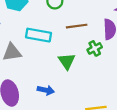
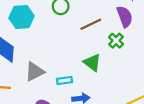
cyan rectangle: (38, 35) -> (64, 81), moved, size x0.6

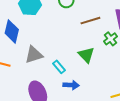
cyan rectangle: (64, 81) -> (59, 67), turned 48

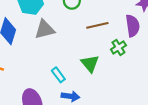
gray triangle: (34, 55) -> (45, 29), moved

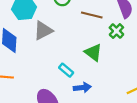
brown line: (97, 25) -> (92, 15), turned 40

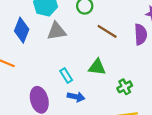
green cross: (116, 31) -> (125, 87), moved
green triangle: (93, 52) -> (97, 67), turned -48

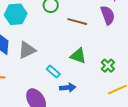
gray triangle: (57, 31) -> (27, 50), moved
green triangle: (97, 67) -> (78, 56), turned 30

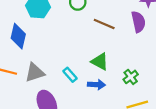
gray triangle: (27, 50) -> (35, 73), moved
blue arrow: (68, 88) -> (96, 85), moved

